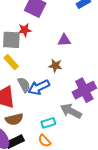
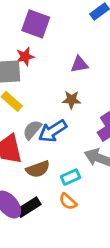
gray semicircle: (24, 85) -> (32, 130), turned -105
brown semicircle: (14, 119) -> (38, 169), moved

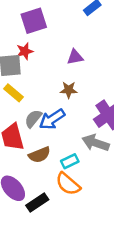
purple square: (36, 24) -> (34, 21), turned -36
orange semicircle: (68, 201) -> (68, 184), size x1.5
black rectangle: (29, 207) -> (37, 203), moved

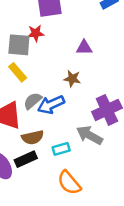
orange semicircle: (68, 184) -> (69, 183), moved
black rectangle: (37, 203) -> (26, 159), moved

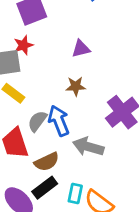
blue arrow: (51, 105) -> (59, 121), turned 105
gray arrow: (90, 135) -> (88, 147), moved
cyan rectangle: (61, 149) -> (75, 194), moved, turned -49

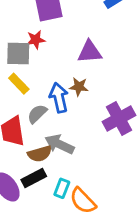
purple triangle: (81, 49) -> (90, 52), size x1.4
blue arrow: (59, 121) -> (59, 98), moved
gray arrow: (88, 147) -> (60, 144), moved

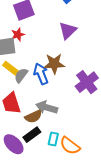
purple triangle: (90, 52) -> (68, 31), moved, turned -30
brown star: (79, 87) -> (54, 64), size x1.5
gray semicircle: (37, 114) -> (21, 75), moved

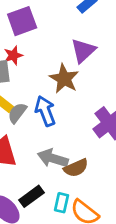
brown star: (54, 64) -> (64, 79), moved, turned 30
brown semicircle: (33, 117) -> (76, 168), moved

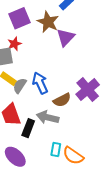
brown star: (64, 79) -> (48, 22), moved
brown semicircle: (76, 168) -> (62, 100), moved
black rectangle: (32, 196) -> (28, 128), moved, turned -30

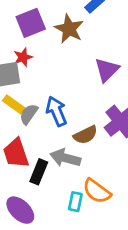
purple triangle: (65, 37) -> (107, 70), moved
orange semicircle: (73, 156) -> (97, 191), moved

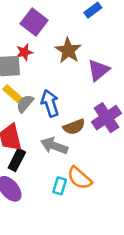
purple square: (31, 23) -> (34, 22), turned -36
brown star: (69, 29) -> (68, 50), moved
black rectangle: (39, 172) -> (17, 160), moved

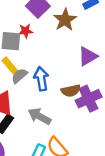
brown star: (68, 50) -> (65, 20), moved
brown semicircle: (74, 127) -> (71, 91), moved

